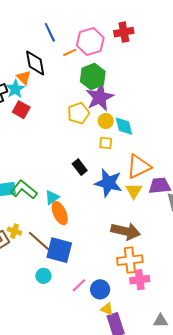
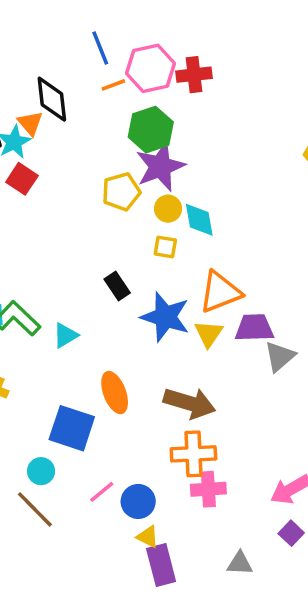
blue line: (50, 32) -> (100, 48), moved
red cross: (124, 32) -> (194, 75), moved
orange ellipse: (60, 213) -> (115, 393), moved
brown line: (39, 241) -> (35, 509), moved

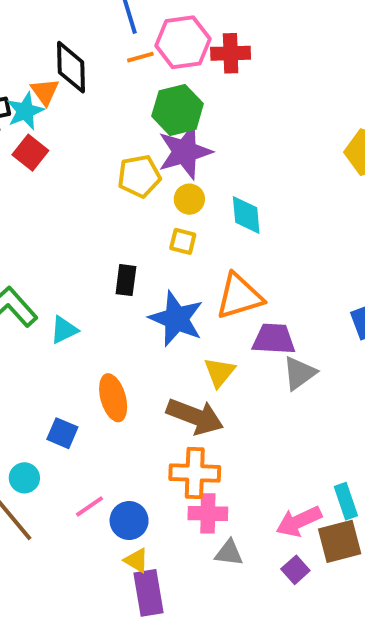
cyan diamond: (199, 220) -> (246, 215), moved
black rectangle: (117, 286) -> (126, 280), turned 36
yellow triangle: (209, 334) -> (219, 372), moved
blue square: (72, 428) -> (62, 433), size x0.6
gray triangle: (240, 563) -> (229, 553), moved

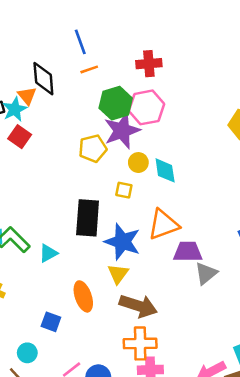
pink hexagon: (183, 42) -> (146, 107), moved
yellow circle: (189, 199) -> (138, 163), moved
black rectangle: (126, 280) -> (88, 218), size x1.8
yellow triangle: (219, 372) -> (118, 274), moved

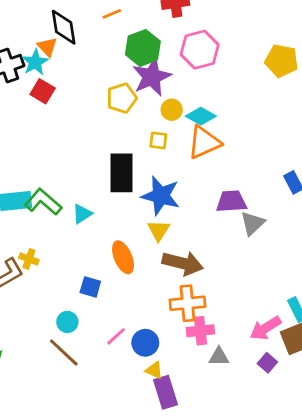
pink hexagon: (146, 107) -> (200, 50), moved
cyan diamond: (165, 170) -> (201, 116), turned -48
orange triangle: (163, 225) -> (204, 142), moved

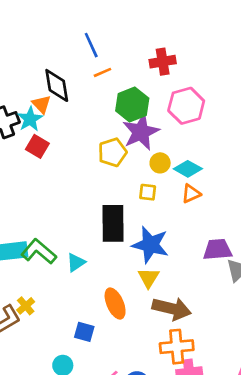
orange triangle: (204, 142) -> (191, 194), size x0.6
yellow cross: (29, 259) -> (26, 306), turned 30

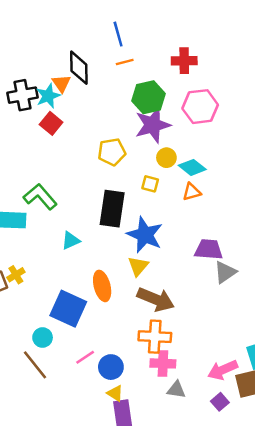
yellow pentagon: (112, 152) -> (112, 152), moved
green L-shape: (39, 252) -> (40, 197), moved
blue square: (84, 332) -> (68, 309), size x1.8

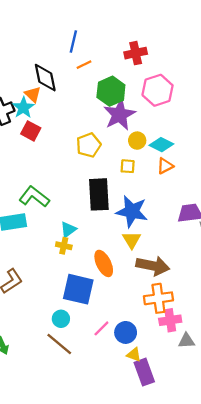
blue line: (118, 34) -> (73, 41), turned 40
yellow cross: (16, 275) -> (64, 246), moved, turned -35

